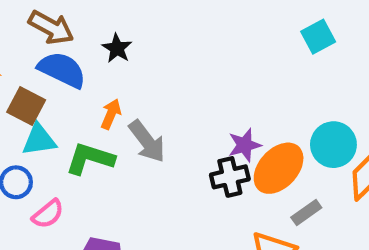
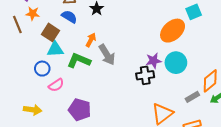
blue semicircle: (62, 70) -> (69, 17), size x0.7
cyan circle: (333, 145) -> (176, 63), moved
orange ellipse: (279, 168) -> (173, 31), moved
gray rectangle: (306, 213) -> (192, 97), moved

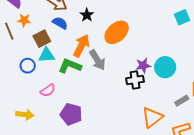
orange ellipse: (173, 31) -> (117, 32), moved
brown square: (50, 32) -> (42, 39), turned 30
orange arrow: (91, 40) -> (81, 46), size x1.6
blue circle: (42, 69) -> (28, 66), moved

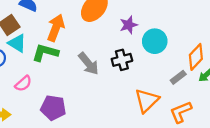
cyan triangle: (47, 55) -> (17, 43), turned 42
gray arrow: (97, 60) -> (88, 64), moved
purple star: (143, 66) -> (129, 25), moved

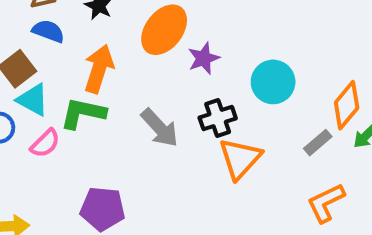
purple star: (129, 25) -> (204, 58), moved
pink semicircle: (23, 84) -> (45, 143), moved
orange triangle: (147, 101) -> (240, 158), moved

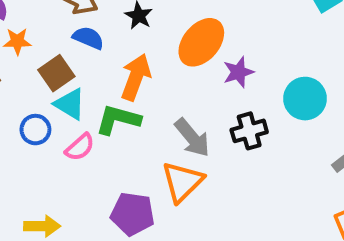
orange triangle: (240, 158) -> (182, 182), moved

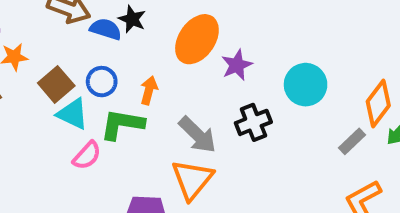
blue semicircle: (88, 38) -> (106, 29), moved
orange arrow: (136, 77) -> (149, 90), moved, size x0.6
blue circle: (35, 130) -> (102, 82), moved

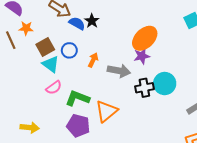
orange ellipse: (197, 39) -> (145, 38), moved
cyan circle: (306, 85) -> (165, 84), moved
green L-shape: (122, 124) -> (78, 98), moved
gray arrow: (197, 135) -> (119, 71), moved, turned -45

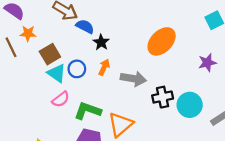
black star: (92, 21) -> (101, 42), moved
blue circle: (69, 50) -> (77, 69), moved
purple star: (142, 56) -> (207, 63), moved
cyan circle: (165, 84) -> (190, 105), moved

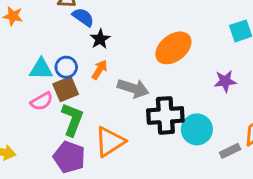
brown square: (50, 54) -> (66, 89), moved
cyan triangle: (57, 73) -> (41, 69), turned -42
black cross: (163, 97) -> (165, 115), size x1.4
green L-shape: (88, 111) -> (72, 119), turned 84

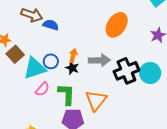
black star: (100, 39) -> (72, 68), moved
cyan triangle: (41, 69) -> (35, 68), size x1.4
brown square: (66, 89) -> (15, 54), moved

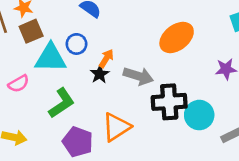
blue circle: (51, 61) -> (76, 44), moved
pink semicircle: (42, 89) -> (19, 84), moved
green L-shape: (67, 94) -> (62, 103), moved, turned 35

